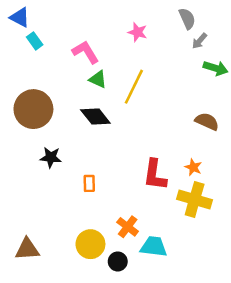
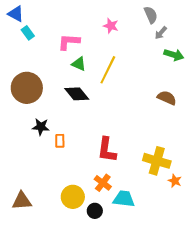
pink L-shape: (85, 52) -> (69, 42), turned -55
orange star: (193, 167) -> (175, 181), moved
red L-shape: (155, 175) -> (107, 150), moved
orange rectangle: (89, 183) -> (60, 141), moved

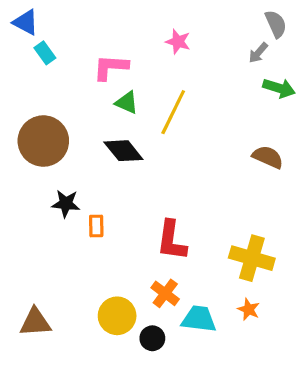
gray semicircle: (151, 15) -> (276, 24), moved
orange star: (175, 181) -> (249, 309), moved

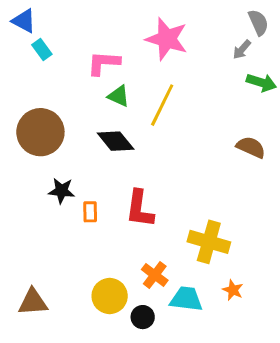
pink star: (178, 42) -> (167, 39), size x1.8
red L-shape: (172, 240) -> (140, 209), moved
yellow cross: (252, 258) -> (209, 242), moved

